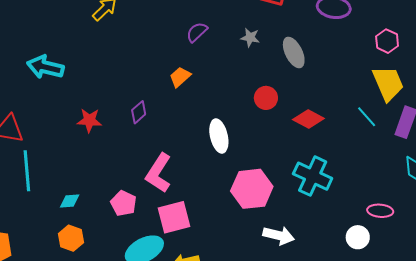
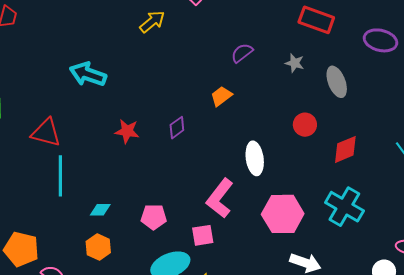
red diamond: (308, 119) -> (345, 149), turned -56
pink L-shape: (159, 173) -> (220, 198), moved
pink pentagon: (124, 203) -> (154, 217), turned -30
pink square: (174, 217) -> (203, 235), size x0.7

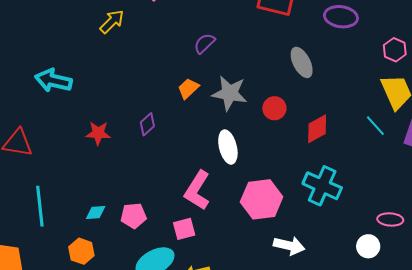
gray star: (295, 63) -> (230, 93), moved, size x1.8
cyan line: (60, 176) -> (40, 206), moved
cyan diamond: (100, 210) -> (96, 213), moved

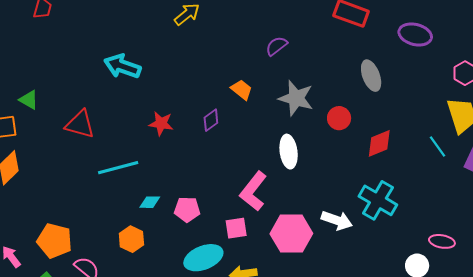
orange trapezoid: (188, 88) -> (242, 90), moved, turned 75
pink hexagon: (262, 199) -> (291, 234), moved
cyan line: (40, 206) -> (118, 168), moved, turned 75
white arrow: (289, 246) -> (337, 220), moved

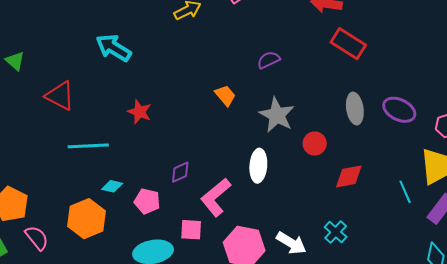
purple ellipse: (415, 34) -> (399, 110), moved
purple diamond: (211, 120) -> (180, 172), moved
cyan cross: (378, 200) -> (336, 232), size x0.6
orange hexagon: (131, 239) -> (87, 219), size x1.5

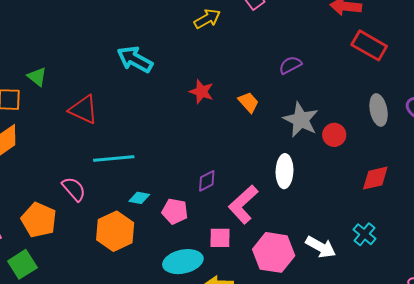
red star: (139, 112) -> (201, 92), moved
red circle: (315, 144) -> (334, 135), moved
pink semicircle: (37, 238) -> (74, 189), moved

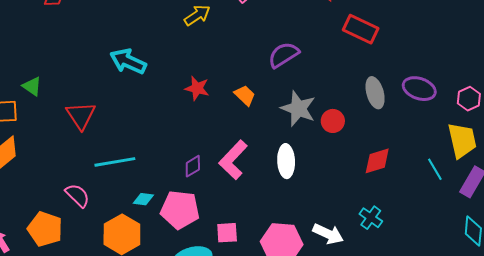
purple semicircle: (290, 65) -> (284, 55), size x1.4
red triangle: (83, 110) -> (81, 115), turned 36
purple diamond: (207, 181) -> (193, 166), moved
pink L-shape: (243, 204) -> (233, 160), moved
pink pentagon: (175, 211) -> (180, 210), size x1.5

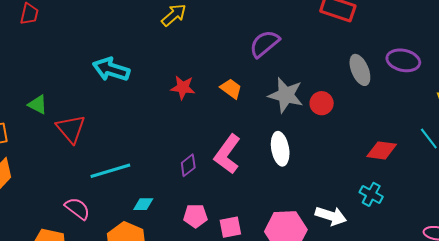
green triangle: (32, 86) -> (38, 104), moved
red diamond: (377, 161) -> (382, 150), moved, turned 32
pink pentagon: (180, 210) -> (195, 216), moved, size x0.6

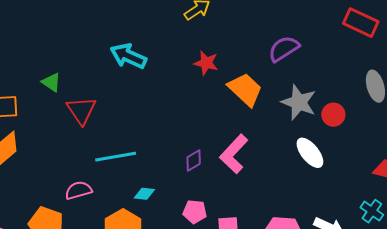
red star: (183, 88) -> (206, 63), moved
orange trapezoid: (231, 89) -> (245, 89), size x1.6
white ellipse: (280, 149) -> (310, 153), moved, turned -36
pink semicircle: (77, 209) -> (78, 190), turned -60

